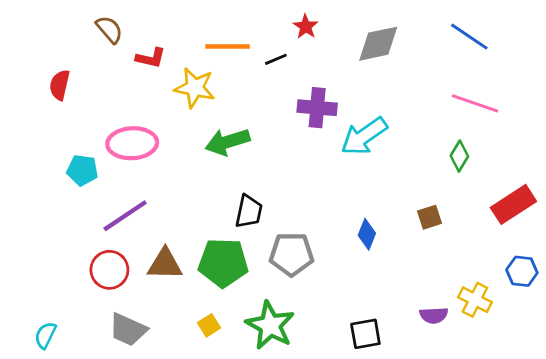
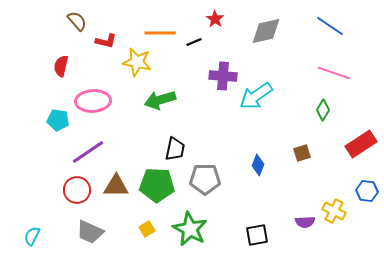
red semicircle: (60, 85) -> (61, 66), moved

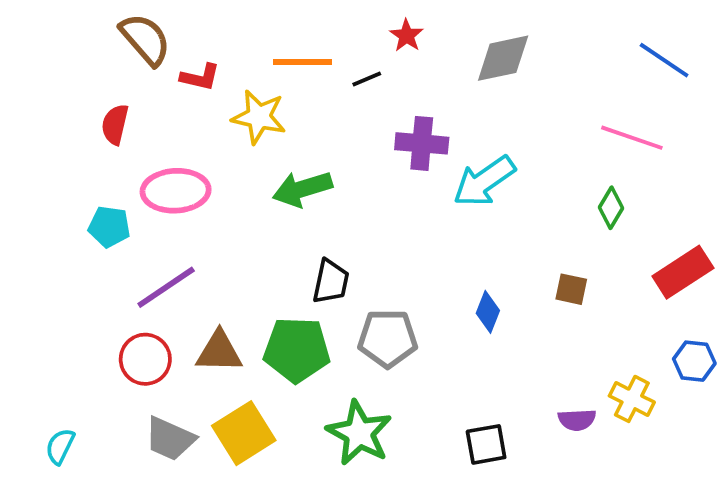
brown semicircle: (77, 21) -> (145, 39), size x1.4
blue line: (330, 26) -> (664, 60), moved
brown square: (302, 153) -> (571, 289), turned 30
yellow square: (147, 229) -> (244, 433), moved, size x2.0

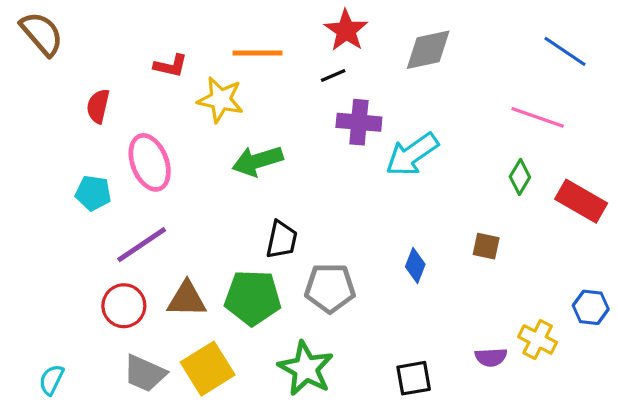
red star: (407, 35) -> (346, 30), size x1.5
brown semicircle: (145, 39) -> (42, 34), moved
black line: (367, 79) -> (333, 76), moved
pink ellipse: (176, 191) -> (150, 162), turned 72
red rectangle: (683, 272) -> (581, 201), moved, turned 63

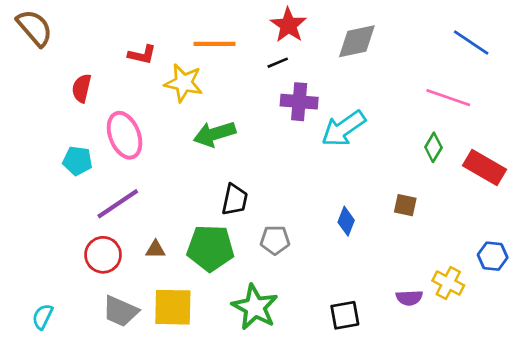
gray pentagon: (330, 288) -> (275, 240), size x0.7
brown triangle: (187, 299) -> (155, 249), size x0.6
yellow square: (208, 369) -> (173, 307), turned 33

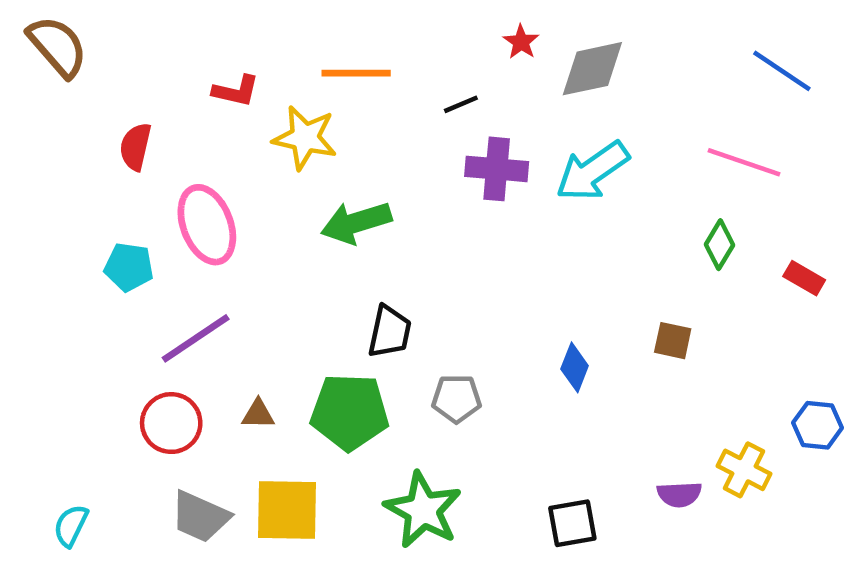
red star: (288, 25) -> (521, 42), moved, size x0.6
cyan arrow: (343, 129) -> (592, 171), moved
red rectangle: (485, 167) -> (804, 278), size x0.6

